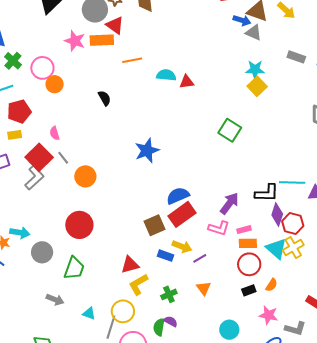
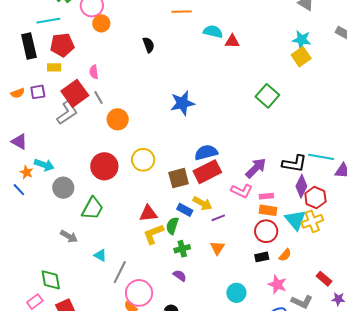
yellow circle: (123, 311) -> (143, 160), moved
green semicircle: (159, 327) -> (172, 226), moved

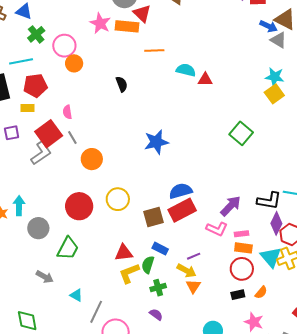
cyan arrow: (44, 165) -> (19, 206), turned -108
yellow arrow: (202, 203) -> (187, 271), moved

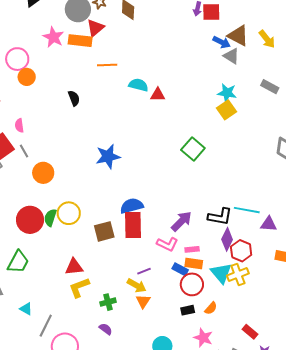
red triangle: (142, 13) -> (95, 28), turned 36
red rectangle: (182, 210) -> (133, 225), turned -64
blue rectangle: (160, 249) -> (180, 269), moved
green semicircle: (148, 265) -> (50, 218), moved

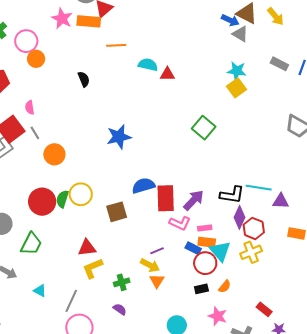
red rectangle: (133, 225) -> (166, 198), moved
cyan triangle: (221, 273) -> (220, 251), moved
gray line: (46, 326) -> (71, 301), moved

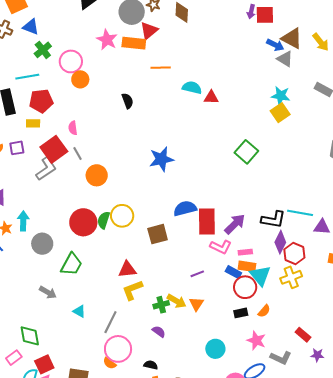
yellow arrow: (150, 265) -> (177, 301), moved

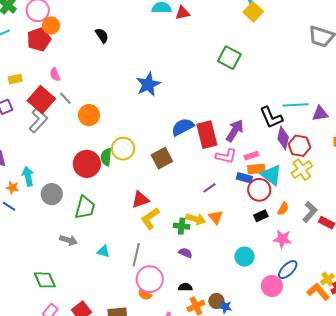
red pentagon: (41, 101) -> (39, 39), moved
black L-shape: (273, 220) -> (271, 117), turned 70
green cross: (161, 305) -> (182, 226), turned 35
green diamond: (30, 336) -> (45, 280), moved
gray L-shape: (281, 358) -> (310, 212), moved, turned -60

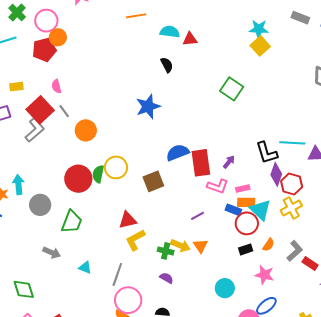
black semicircle: (102, 35) -> (167, 65), moved
purple arrow: (235, 131) -> (229, 162), size x0.6

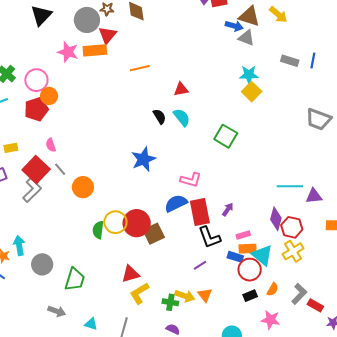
orange line: (136, 16) -> (140, 68), moved
cyan semicircle: (170, 32) -> (182, 117), moved, turned 48
black L-shape: (267, 153) -> (209, 237), moved
red circle: (78, 179) -> (137, 223), moved
pink L-shape: (218, 186) -> (191, 180), moved

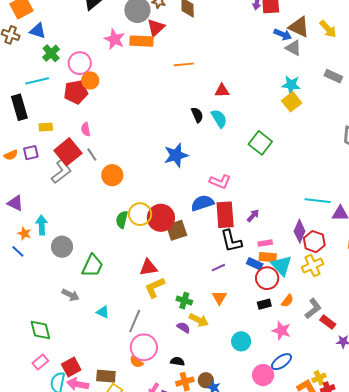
yellow arrow: (185, 296) -> (199, 320), moved

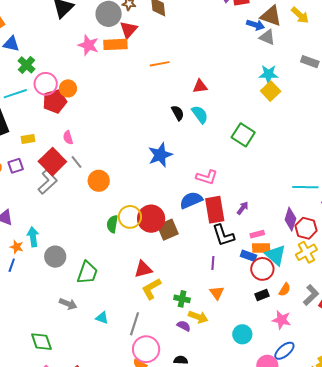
pink circle: (80, 63) -> (46, 84), moved
blue line: (18, 251) -> (12, 265), turned 72
purple line: (218, 268) -> (213, 263), turned -56

